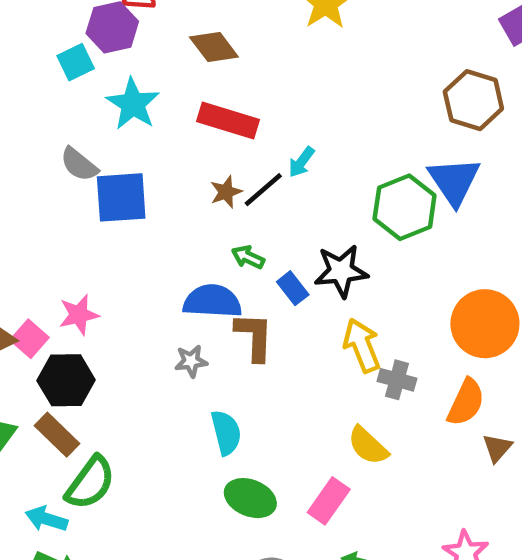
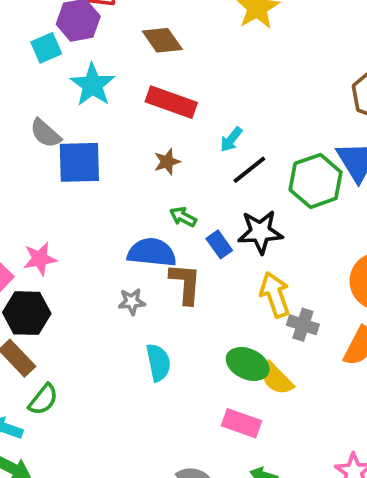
black line: (263, 190) -> (249, 170), moved
green semicircle: (90, 483) -> (43, 399), size x0.7
green ellipse: (250, 498) -> (248, 364), moved
pink rectangle: (329, 501) -> (242, 423), turned 72

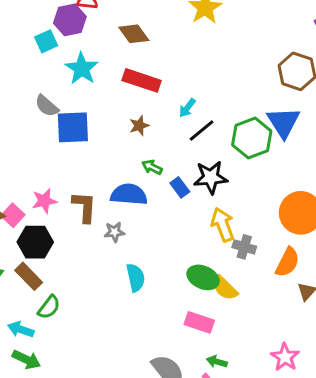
brown L-shape: (185, 283) -> (84, 207), moved

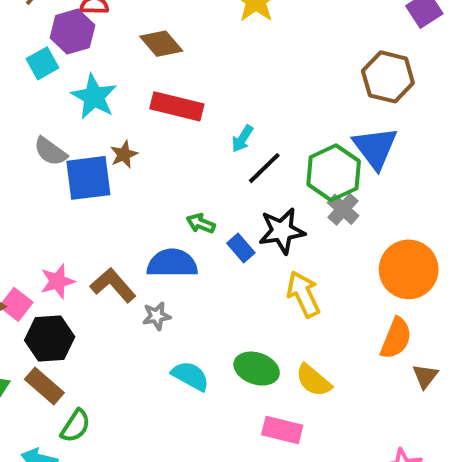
brown star: (139, 126) -> (124, 154), moved
brown L-shape: (84, 207) -> (113, 285), turned -40
gray cross: (244, 247) -> (343, 209), moved, turned 30
green ellipse: (203, 277) -> (257, 369), moved
cyan semicircle: (136, 278) -> (190, 376), turned -44

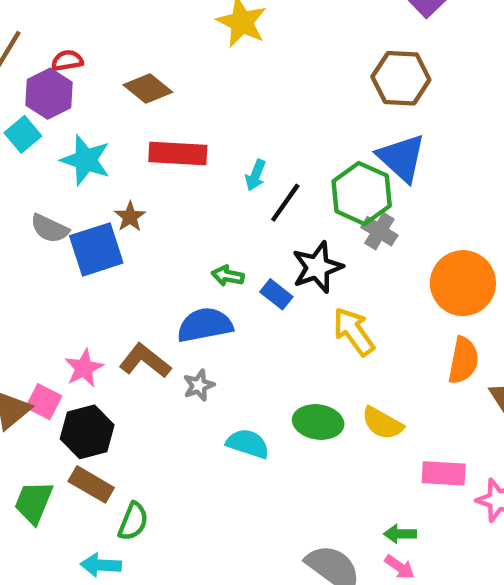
pink rectangle: (282, 430) -> (444, 473), moved

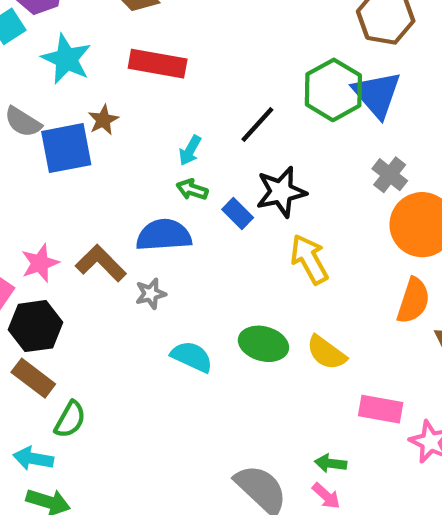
cyan arrow: (256, 175) -> (190, 150), moved
green hexagon: (362, 193) -> (333, 90), moved
gray cross: (379, 231) -> (390, 175), moved

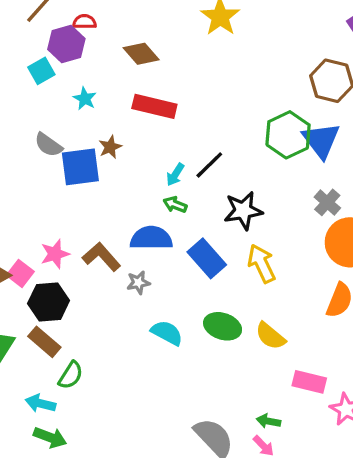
cyan star: (66, 59) -> (85, 99), size x0.6
black line: (257, 125) -> (209, 165), moved
blue rectangle: (238, 214) -> (207, 258), moved, size x1.6

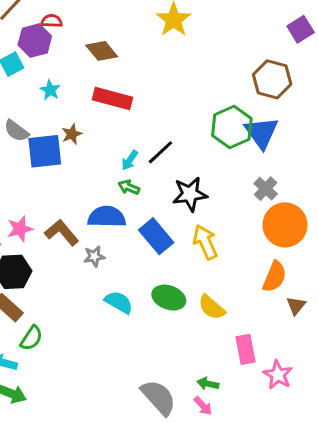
pink rectangle: (309, 382) -> (246, 349), turned 64

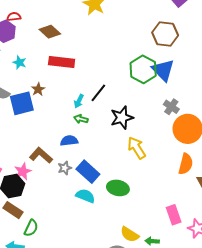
blue semicircle: (107, 217) -> (69, 141), size x0.7
pink star: (20, 229) -> (23, 171), moved
blue rectangle: (156, 236) -> (88, 172), moved
yellow semicircle: (212, 307) -> (130, 234), moved

